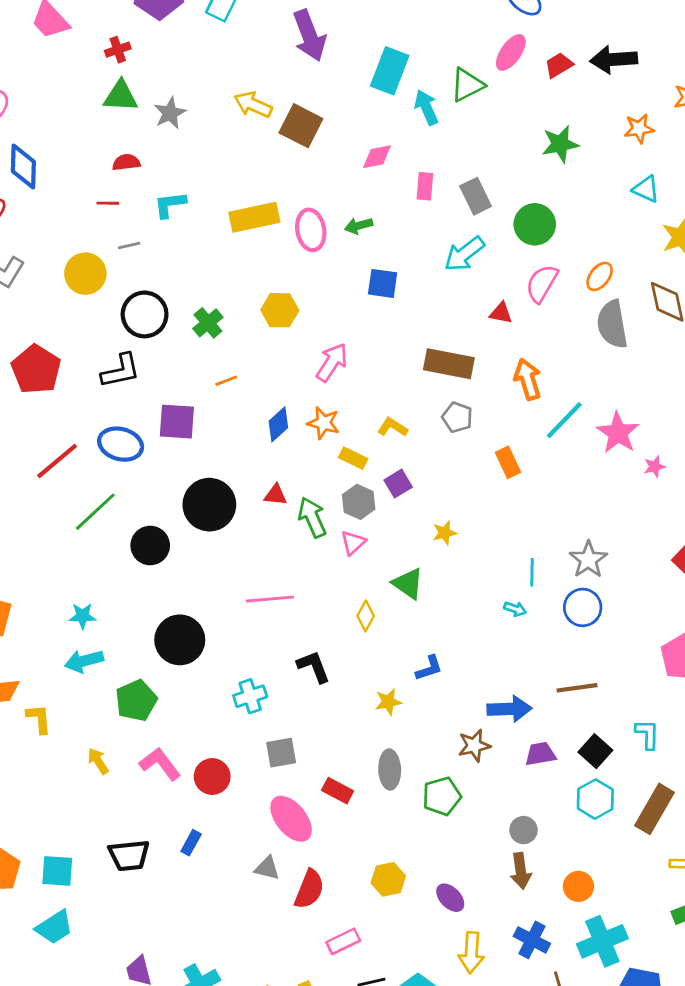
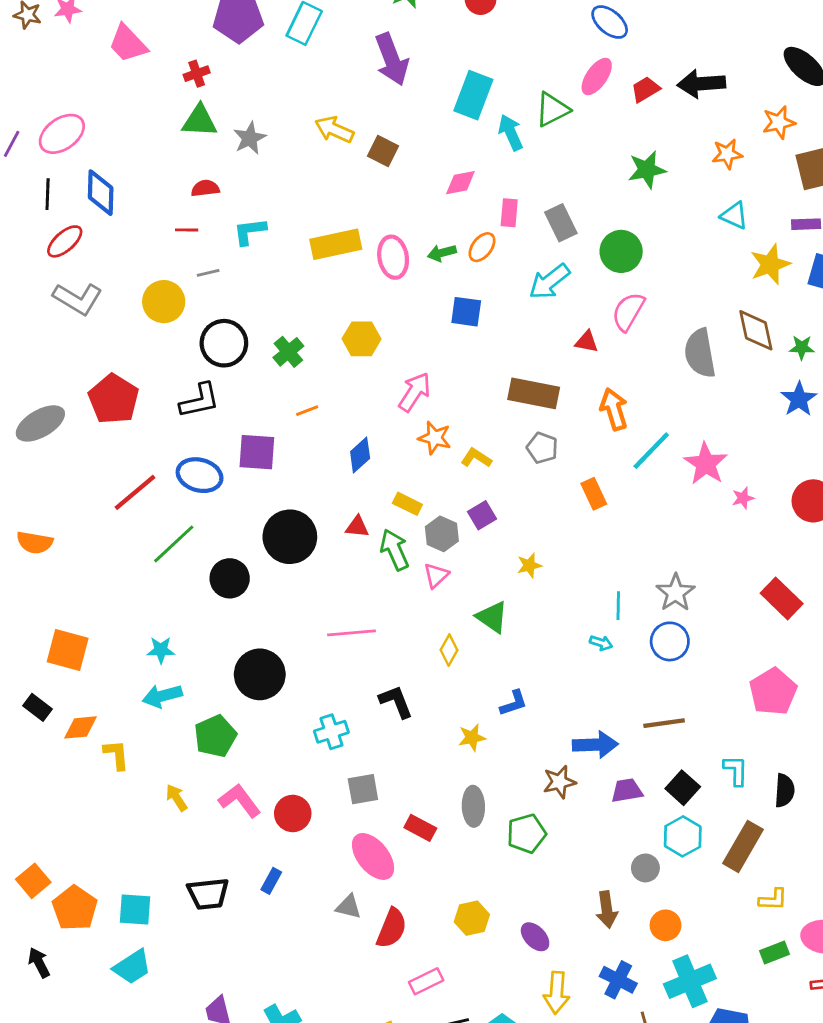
brown square: (301, 126) -> (383, 151), size x0.7
orange ellipse: (600, 276) -> (482, 247), moved
orange star: (323, 423) -> (435, 438), moved
yellow rectangle: (353, 458) -> (407, 504), moved
gray circle: (523, 830) -> (645, 868), moved

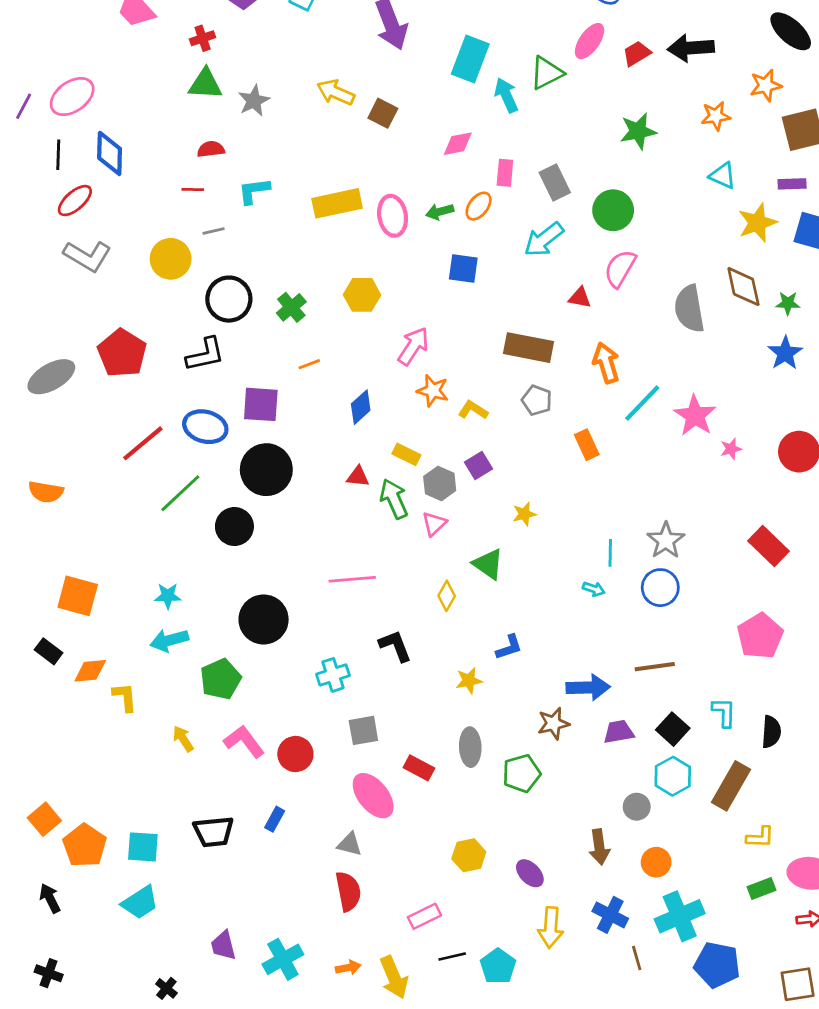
black circle: (290, 537) -> (266, 470), moved
red semicircle: (392, 928) -> (348, 891), moved, turned -33

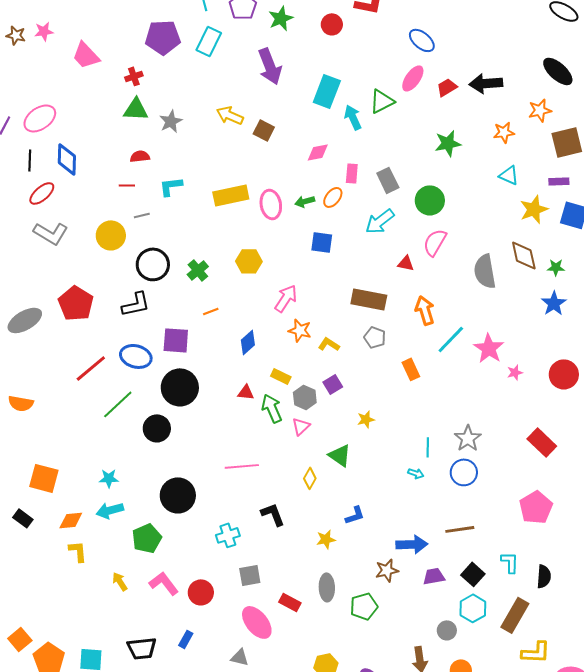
orange diamond: (90, 671) -> (71, 520), moved
yellow L-shape: (760, 837) -> (536, 652), size x1.4

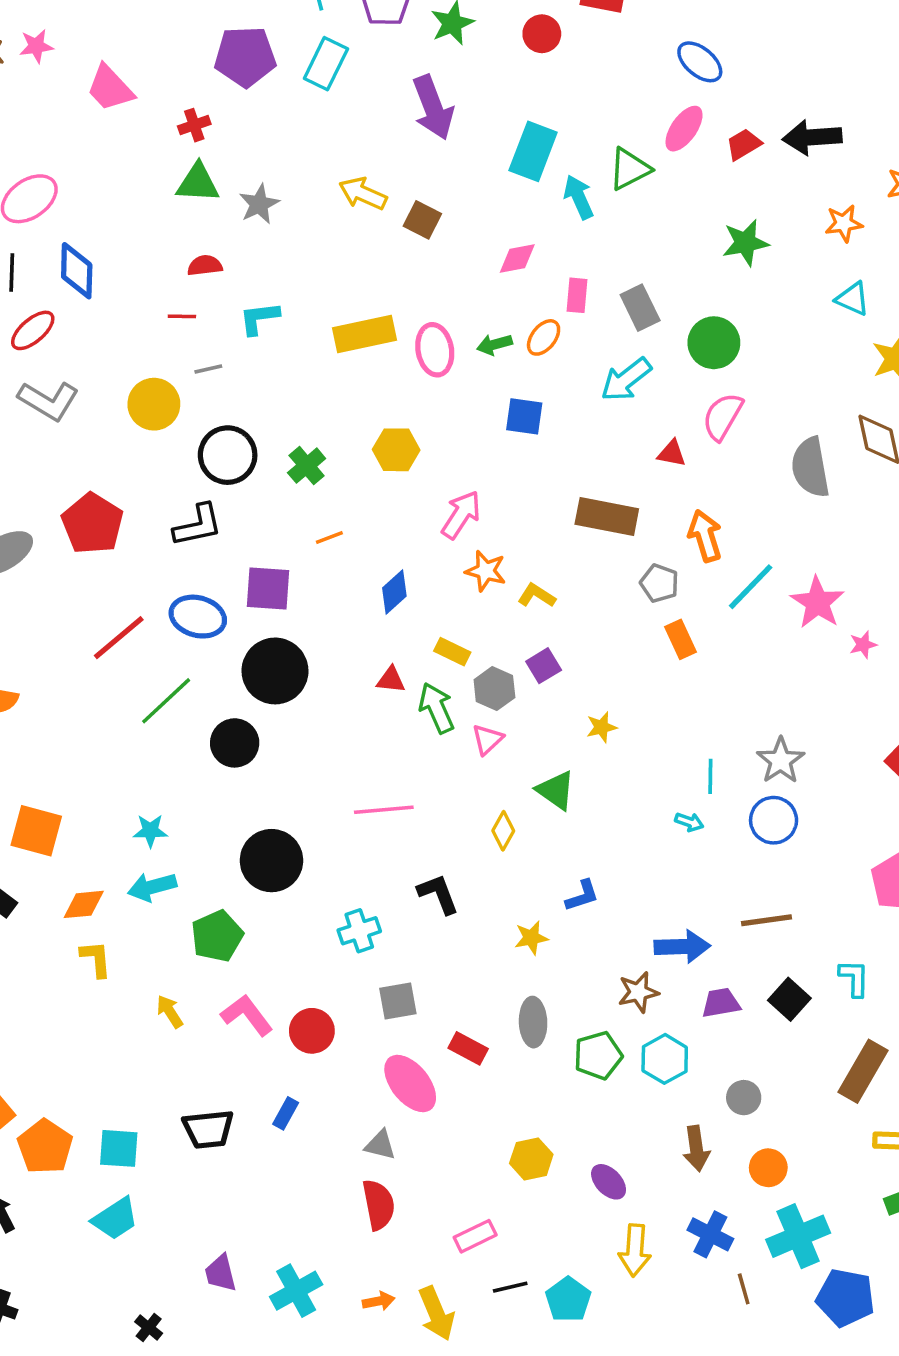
gray pentagon: (375, 337) -> (659, 583), moved
cyan hexagon: (473, 608) -> (665, 1059), moved

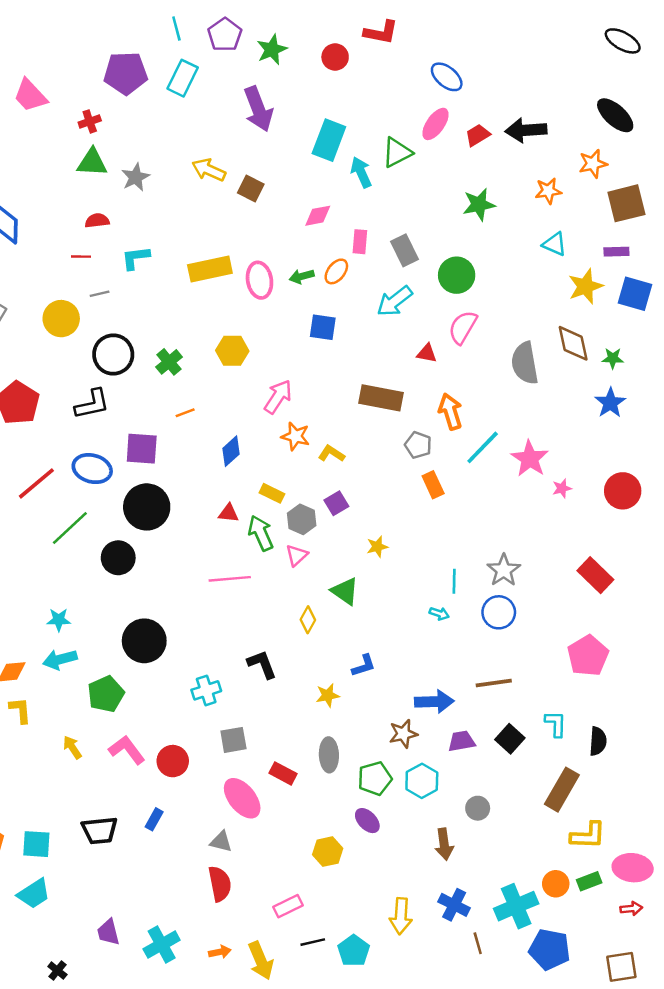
pink line: (384, 810) -> (230, 579), moved
orange circle: (768, 1168) -> (556, 884), moved
purple ellipse: (609, 1182) -> (367, 821), moved

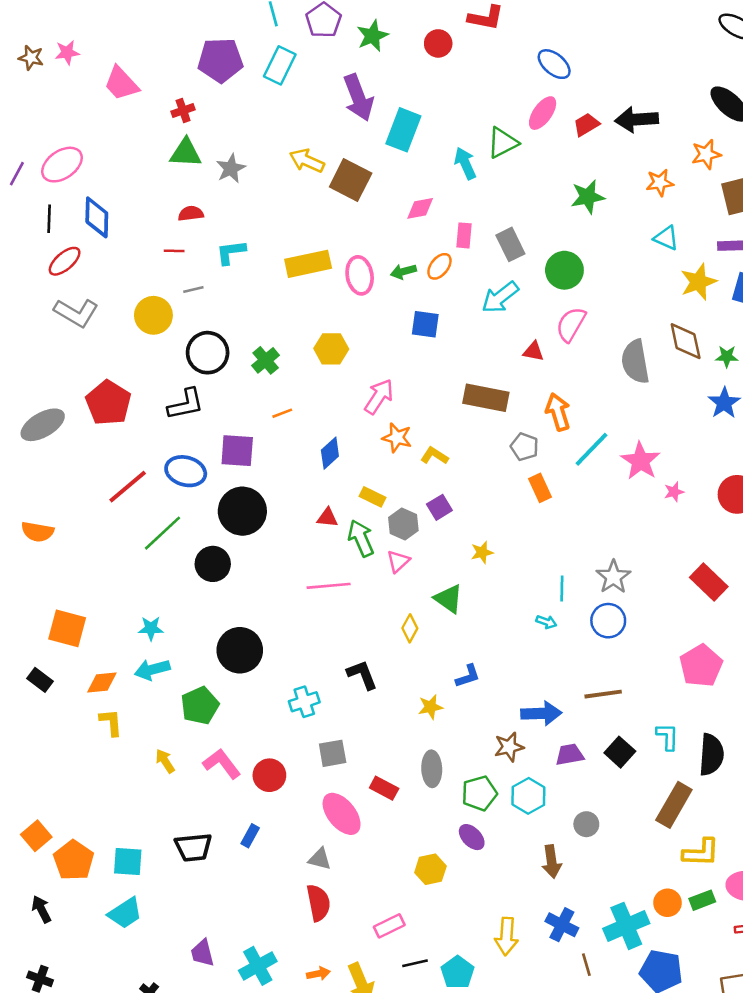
cyan rectangle: (329, 140) -> (403, 130), moved
brown square: (251, 188) -> (351, 180), size x1.5
black semicircle: (598, 741) -> (711, 755), size x1.4

